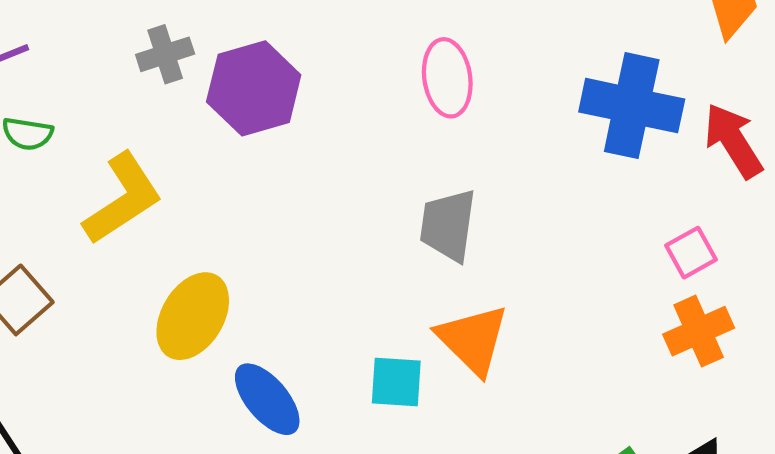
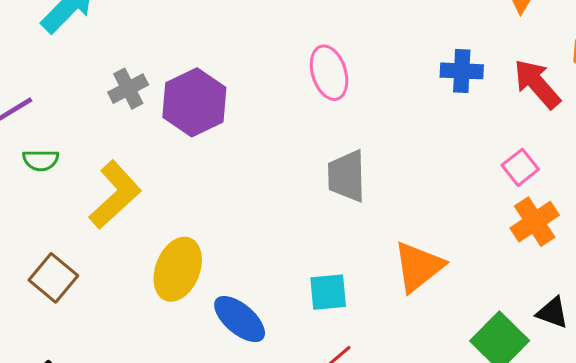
blue cross: (632, 106) -> (462, 71), size x0.6
orange triangle: (473, 340) -> (418, 267), moved, turned 46

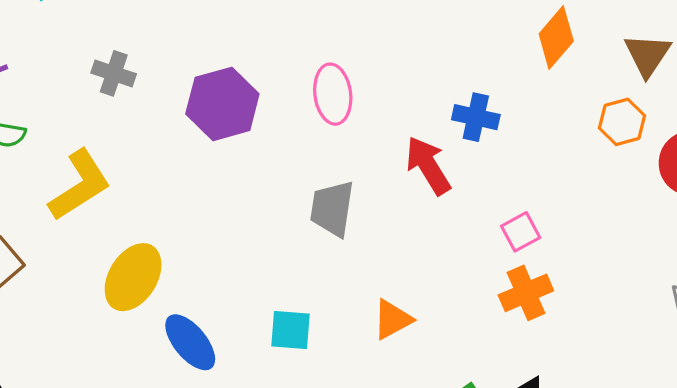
red arrow: (537, 84) -> (428, 166), moved
gray cross: (128, 89) -> (114, 73), turned 36
purple hexagon: (194, 102) -> (222, 104), moved
orange triangle: (418, 267) -> (392, 319), size x0.7

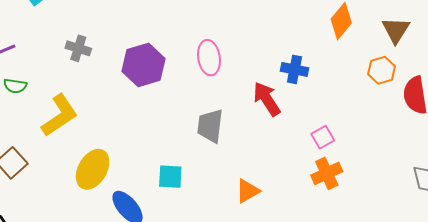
cyan square: (291, 330) -> (170, 177), moved

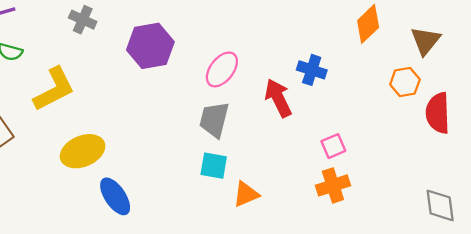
pink ellipse: (209, 58) -> (222, 69), moved, turned 40
yellow ellipse: (93, 169) -> (83, 151), turned 30
cyan square: (170, 177) -> (214, 166), moved

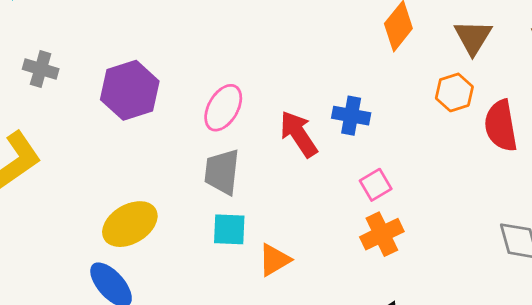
blue cross: (312, 70) -> (351, 116), moved
yellow ellipse: (83, 151) -> (130, 224), moved

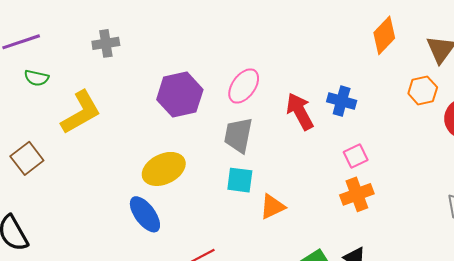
gray cross: (41, 69) -> (106, 43), turned -30
purple hexagon: (130, 90) -> (180, 95), moved

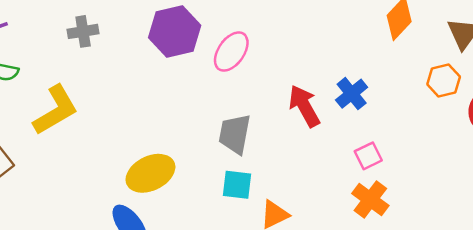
pink ellipse: (244, 86) -> (231, 52), moved
purple hexagon: (180, 95) -> (175, 32), moved
blue cross: (342, 101) -> (352, 94), turned 36
orange cross: (357, 194) -> (370, 199), turned -32

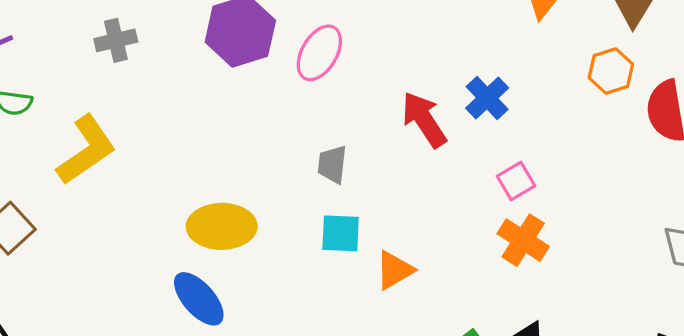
gray trapezoid: (235, 134) -> (332, 164), size x0.7
yellow ellipse: (150, 173) -> (222, 226), turned 30

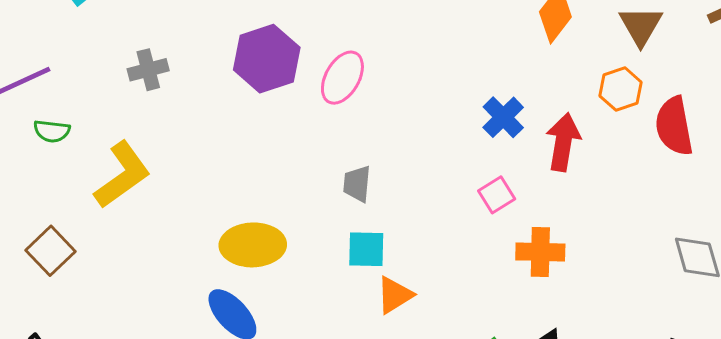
red arrow: (424, 120) -> (563, 142), moved, turned 44
pink square: (516, 181) -> (497, 195), moved
orange cross: (523, 240) -> (540, 252), turned -30
orange triangle: (394, 270) -> (395, 295), moved

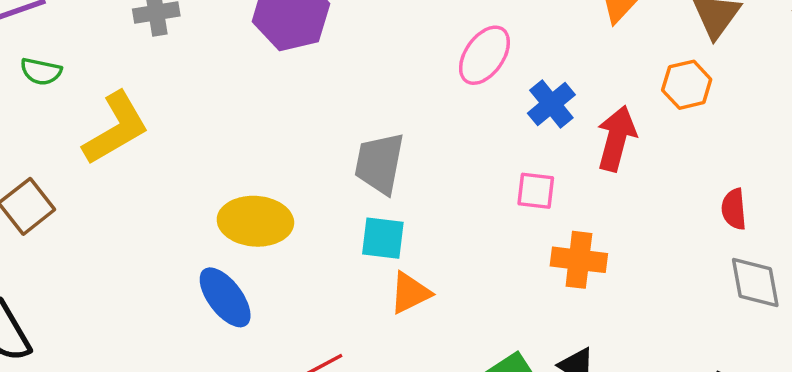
pink ellipse: (342, 78) -> (484, 55), moved
red semicircle: (674, 126) -> (734, 209), moved, size x0.6
gray trapezoid: (357, 184) -> (379, 163), size x1.5
pink square: (497, 195) -> (536, 191), turned 33

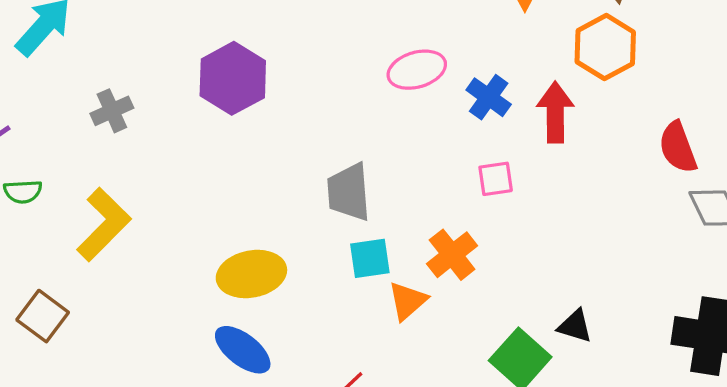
pink ellipse: (484, 55) -> (417, 70), turned 54
orange hexagon: (687, 85) -> (605, 47), size x1.4
red semicircle: (734, 209) -> (678, 147), size x1.4
orange cross: (579, 260) -> (452, 255), moved, turned -30

